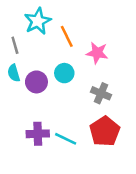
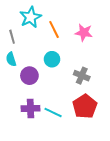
pink star: (97, 53) -> (84, 33), moved
purple circle: (36, 82) -> (29, 76), moved

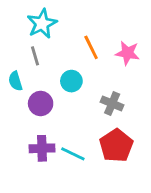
orange line: (54, 29) -> (91, 47), moved
pink star: (84, 33) -> (127, 53), moved
gray line: (12, 37) -> (35, 56), moved

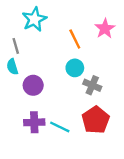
pink star: (127, 53) -> (105, 29), moved, turned 30
gray line: (35, 56) -> (16, 46), moved
cyan circle: (71, 81) -> (75, 68), moved

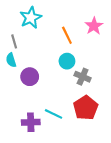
purple cross: (34, 122) -> (31, 122), moved

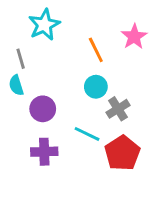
gray cross: (83, 77) -> (118, 109), turned 35
cyan line: (54, 114) -> (87, 134), moved
purple cross: (31, 122) -> (44, 152), moved

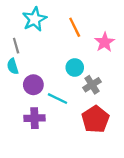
pink star: (134, 37) -> (105, 42), moved
orange line: (96, 50) -> (75, 27), moved
cyan line: (87, 134) -> (57, 99), moved

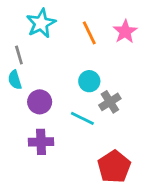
pink star: (105, 42) -> (125, 32), moved
cyan line: (57, 99) -> (82, 118), moved
red pentagon: (95, 119) -> (114, 167), moved

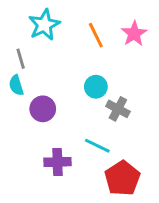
gray cross: (110, 102) -> (118, 109), turned -30
cyan line: (82, 118) -> (97, 146), moved
purple cross: (41, 142) -> (57, 162), moved

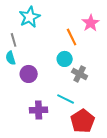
orange line: (96, 35) -> (72, 37), moved

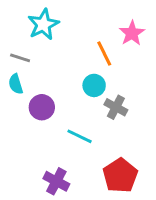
gray line: (14, 40) -> (20, 58), turned -56
cyan line: (66, 99) -> (80, 136), moved
purple cross: (39, 110) -> (56, 181), moved, turned 30

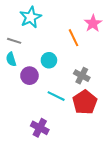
cyan circle: (94, 85) -> (49, 60), moved
red pentagon: (120, 175) -> (85, 102), moved

